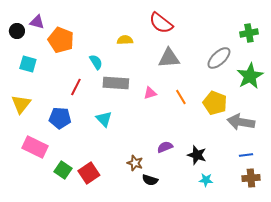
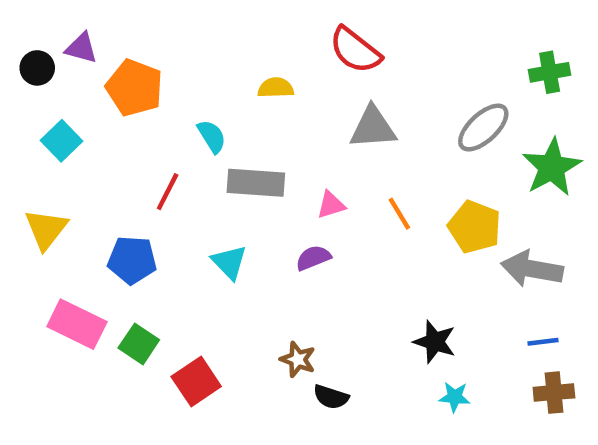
cyan square: (28, 64) -> (62, 141), turned 30
purple semicircle: (165, 147) -> (313, 258), moved
green square: (63, 170) -> (139, 344), moved

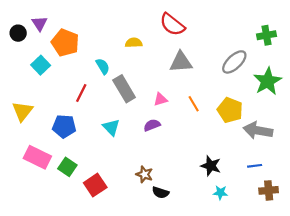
purple triangle: (81, 48) -> (40, 23), turned 42
cyan square: (62, 141) -> (41, 65), moved
gray rectangle: (256, 183) -> (124, 89), turned 55
blue line: (543, 342) -> (255, 166), moved

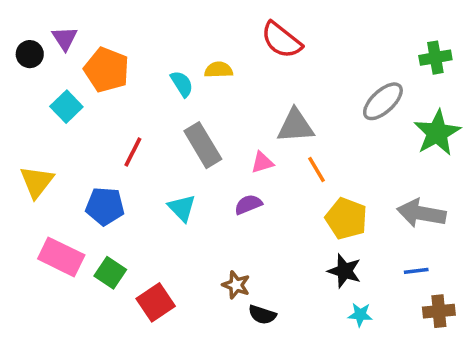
gray triangle: (181, 62) -> (296, 126), moved
cyan semicircle: (103, 66) -> (182, 84), moved
yellow pentagon: (230, 110) -> (346, 218), moved

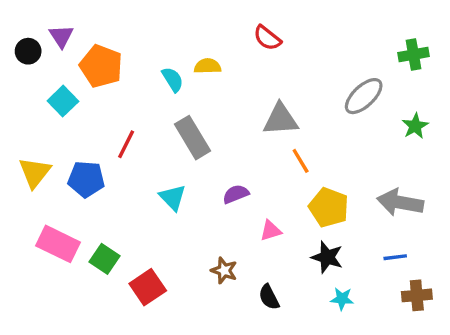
red semicircle: (282, 40) -> (267, 38), size x0.7
green star: (437, 133) -> (415, 126), size x0.6
pink triangle: (262, 163) -> (271, 231), moved
blue pentagon: (105, 206) -> (86, 179), moved
black semicircle: (262, 315) -> (269, 297), moved, turned 45

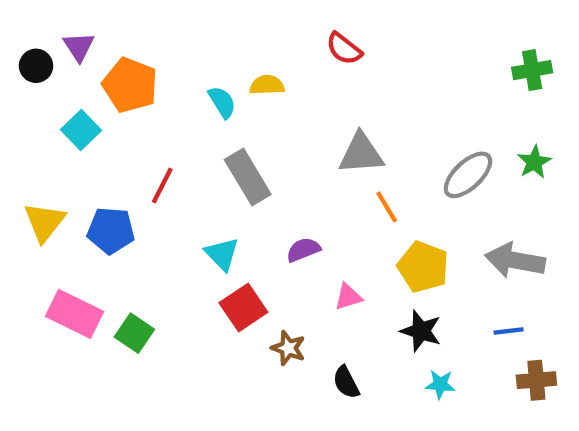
gray ellipse: (364, 96) -> (468, 175), moved
red square: (148, 287) -> (243, 307), moved

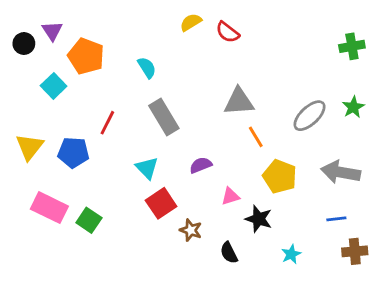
yellow semicircle: (267, 85) -> (191, 22), moved, turned -30
black star: (421, 331) -> (259, 219), moved
cyan star: (440, 384) -> (291, 254), turned -30

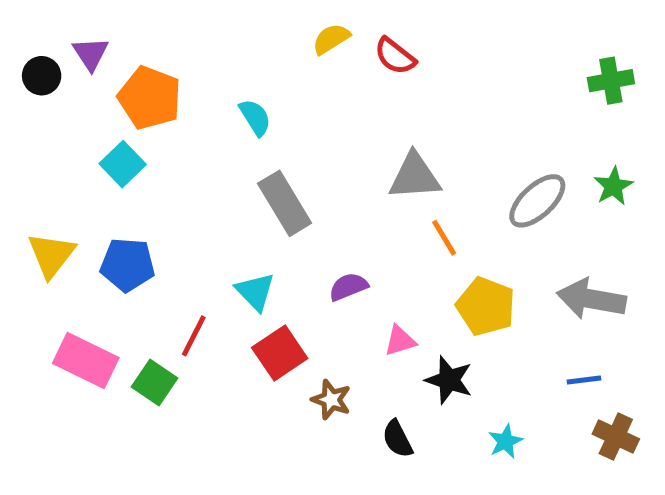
cyan square: (54, 86) -> (123, 164), moved
red line: (107, 123) -> (194, 336), moved
brown cross: (355, 251) -> (616, 436), turned 30

